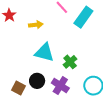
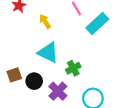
yellow arrow: (36, 25) -> (45, 21), turned -128
brown square: (18, 88) -> (14, 75), moved, turned 32

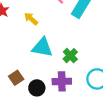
black circle: (34, 81) -> (37, 88), moved
purple cross: (58, 91) -> (62, 81), turned -30

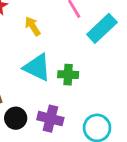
green cross: (70, 56) -> (68, 75), moved, turned 32

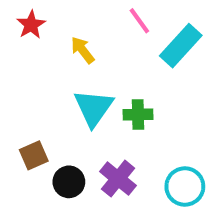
cyan triangle: (37, 67) -> (94, 108), turned 44
purple cross: (50, 119) -> (118, 179), turned 30

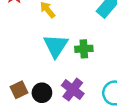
brown square: (34, 155) -> (19, 90), moved

